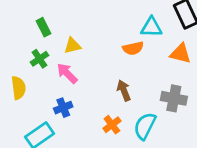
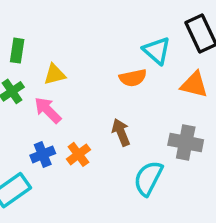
green rectangle: (43, 27) -> (17, 51), turned 36
cyan triangle: (151, 27) -> (157, 51), turned 40
orange cross: (112, 125) -> (78, 154), moved

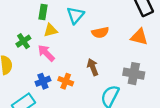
green rectangle: (17, 51) -> (43, 12), moved
cyan triangle: (157, 51) -> (75, 15), moved, turned 30
orange cross: (78, 154) -> (66, 81), turned -32

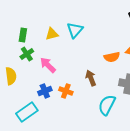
green rectangle: (43, 12) -> (23, 35), moved
yellow triangle: (50, 30) -> (52, 34), moved
orange semicircle: (100, 33) -> (112, 57), moved

